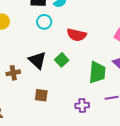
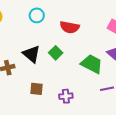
green trapezoid: (97, 72) -> (92, 64), turned -65
purple cross: (82, 105) -> (66, 96), moved

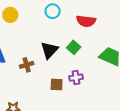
black triangle: (31, 54) -> (49, 50), turned 36
purple cross: (66, 96) -> (76, 78), moved

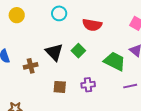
black triangle: (49, 50) -> (54, 52), turned -30
purple cross: (76, 78) -> (88, 85), moved

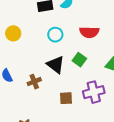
cyan circle: (59, 13) -> (55, 35), moved
purple cross: (88, 85) -> (94, 92), size x1.5

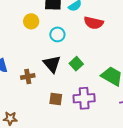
red semicircle: (89, 32) -> (94, 23), moved
yellow circle: (13, 33) -> (31, 21), moved

